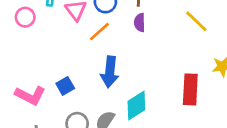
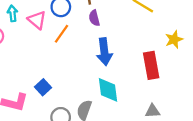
blue arrow: (110, 72) -> (104, 52), moved
cyan diamond: (136, 105) -> (108, 90), turned -52

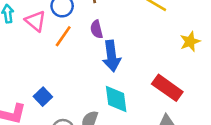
purple semicircle: (94, 18) -> (97, 29), moved
red rectangle: (151, 65) -> (167, 88), moved, turned -44

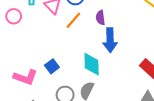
cyan diamond: (116, 99) -> (92, 64), moved

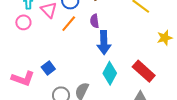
pink circle: (14, 16) -> (23, 22), moved
cyan diamond: (92, 64) -> (110, 73), moved, turned 30

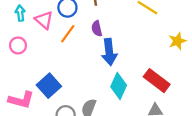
pink circle: (23, 22) -> (18, 45), moved
blue square: (48, 68) -> (49, 86), size x1.5

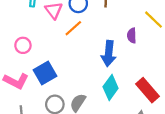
purple semicircle: (97, 29) -> (132, 35), moved
pink circle: (18, 45) -> (23, 45), moved

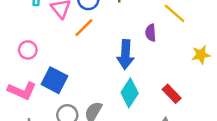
blue square: (45, 73) -> (54, 80), turned -30
red rectangle: (148, 90) -> (172, 94), size x0.7

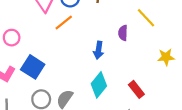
blue arrow: (125, 54) -> (99, 50), size x0.7

